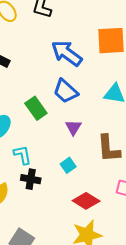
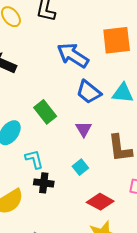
blue trapezoid: (65, 91) -> (89, 92), moved

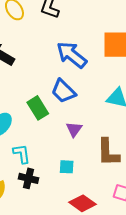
blue trapezoid: (89, 92) -> (63, 91), moved
cyan square: (80, 167) -> (67, 167), turned 35

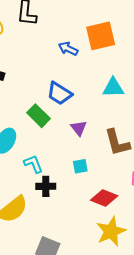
blue arrow: (72, 55) -> (68, 49), moved, size x0.6

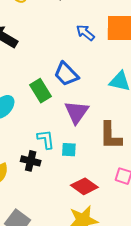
purple triangle: (79, 128) -> (77, 112), size x1.5
cyan L-shape: (33, 164) -> (46, 139), moved

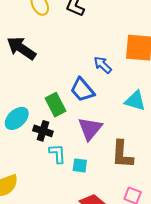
blue arrow: (85, 33) -> (103, 65), moved
black cross: (31, 161) -> (43, 131), moved

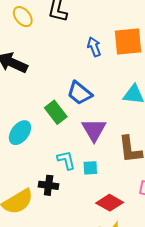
blue arrow: (103, 65) -> (94, 47), moved, turned 36
black cross: (43, 131) -> (49, 185), moved

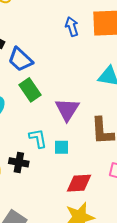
blue trapezoid: (80, 93) -> (20, 59), moved
red diamond: (110, 203) -> (79, 183), turned -36

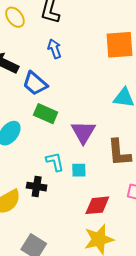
blue arrow: (72, 27) -> (55, 49), moved
green rectangle: (30, 90) -> (46, 114), turned -30

